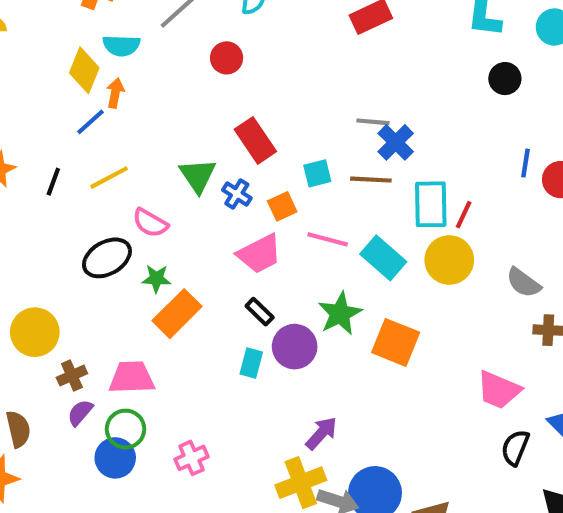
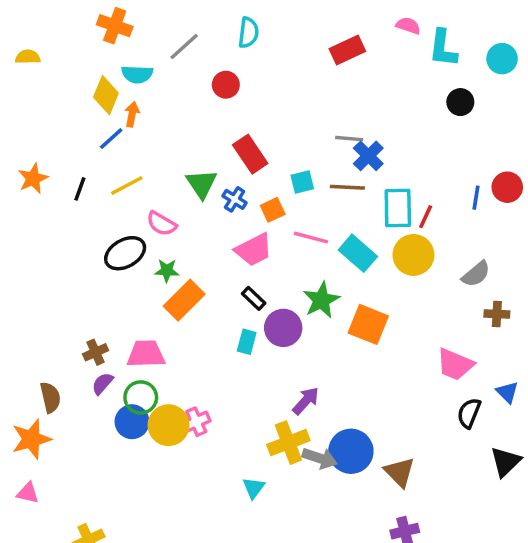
blue line: (526, 163) -> (476, 198), moved
gray semicircle: (523, 283) -> (476, 274), turned -76
yellow circle: (35, 332) -> (169, 425), moved

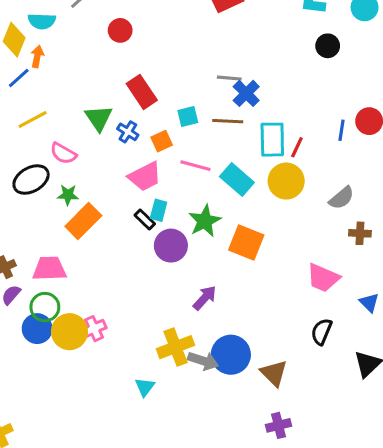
cyan rectangle: (247, 342) -> (159, 210), moved
purple arrow: (306, 401) -> (205, 298), moved
black semicircle: (469, 413) -> (322, 332), moved

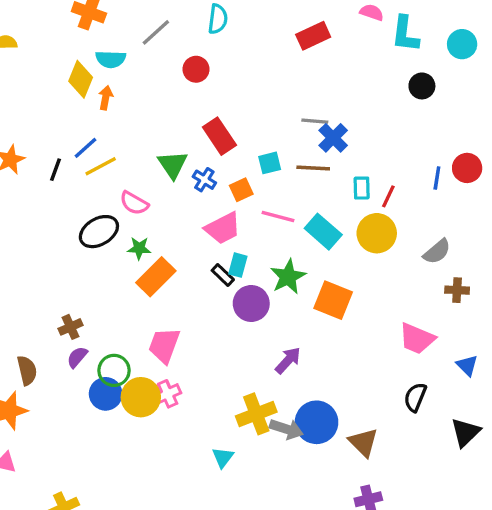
blue line: (19, 78) -> (86, 148), moved
cyan rectangle: (272, 140) -> (362, 188), size x0.6
pink trapezoid: (49, 269) -> (164, 345), moved, turned -68

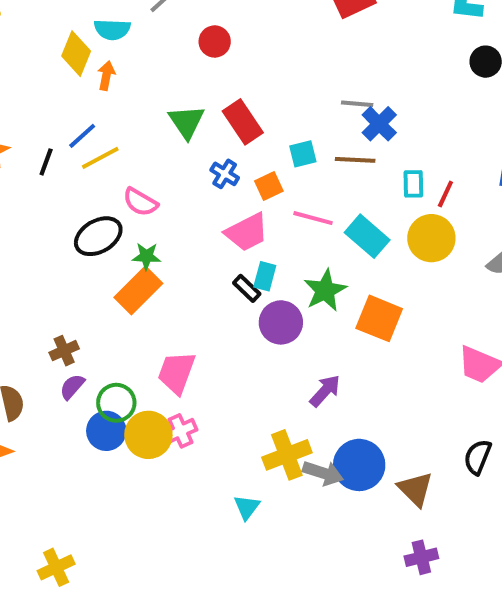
green triangle: (173, 165) -> (187, 122), moved
orange rectangle: (156, 277) -> (138, 290), moved
black semicircle: (415, 397) -> (478, 457), moved

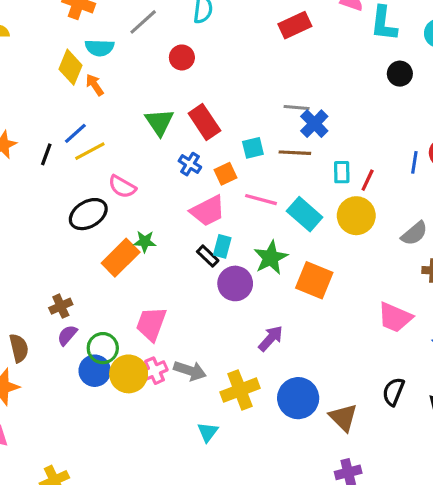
orange arrow: (106, 76) -> (95, 85), turned -45
green star: (146, 256) -> (145, 242), moved
gray arrow: (323, 473) -> (190, 371), moved

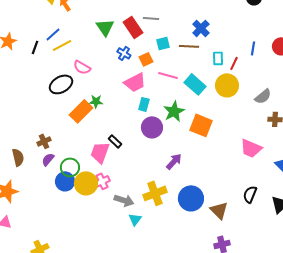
gray line: (297, 108) -> (151, 18), moved
blue line: (414, 162) -> (253, 48), moved
black rectangle: (208, 256) -> (115, 141), moved
brown semicircle: (19, 348) -> (18, 157), moved
gray arrow: (190, 371) -> (124, 200), moved

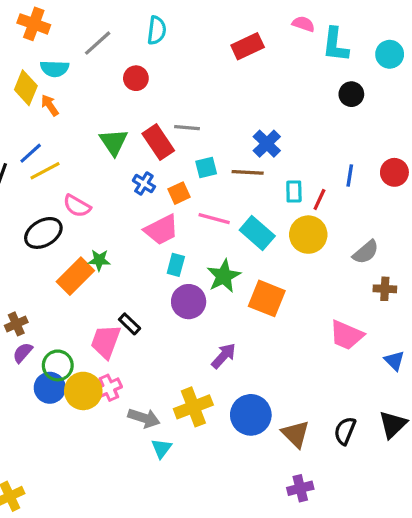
black semicircle: (250, 194) -> (345, 431), moved

